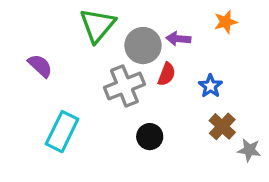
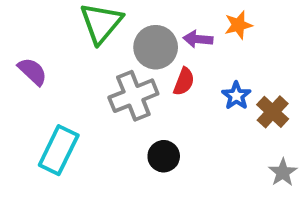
orange star: (226, 22) -> (238, 25), moved
brown cross: (222, 126) -> (273, 112), moved
gray star: (249, 150) -> (283, 172), turned 30

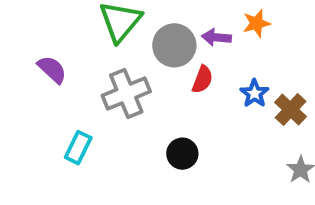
gray cross: (133, 96) -> (126, 93), moved
cyan rectangle: (59, 150) -> (78, 148), size x0.7

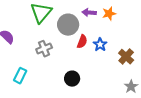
purple arrow: (216, 37) -> (89, 13), moved
gray cross: (126, 93) -> (44, 49), size x0.7
blue star: (254, 93) -> (100, 45), moved

